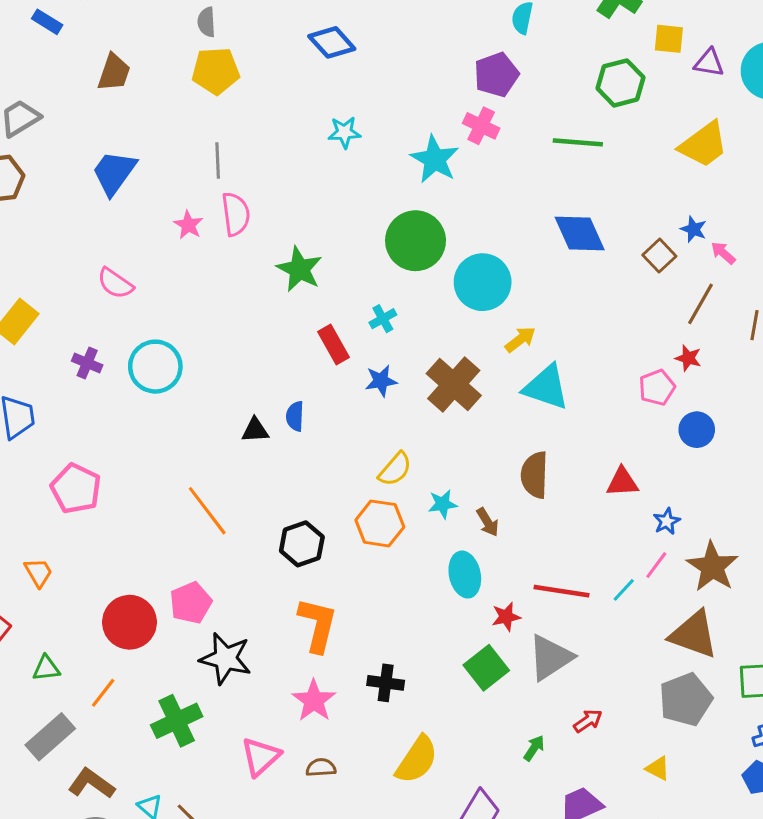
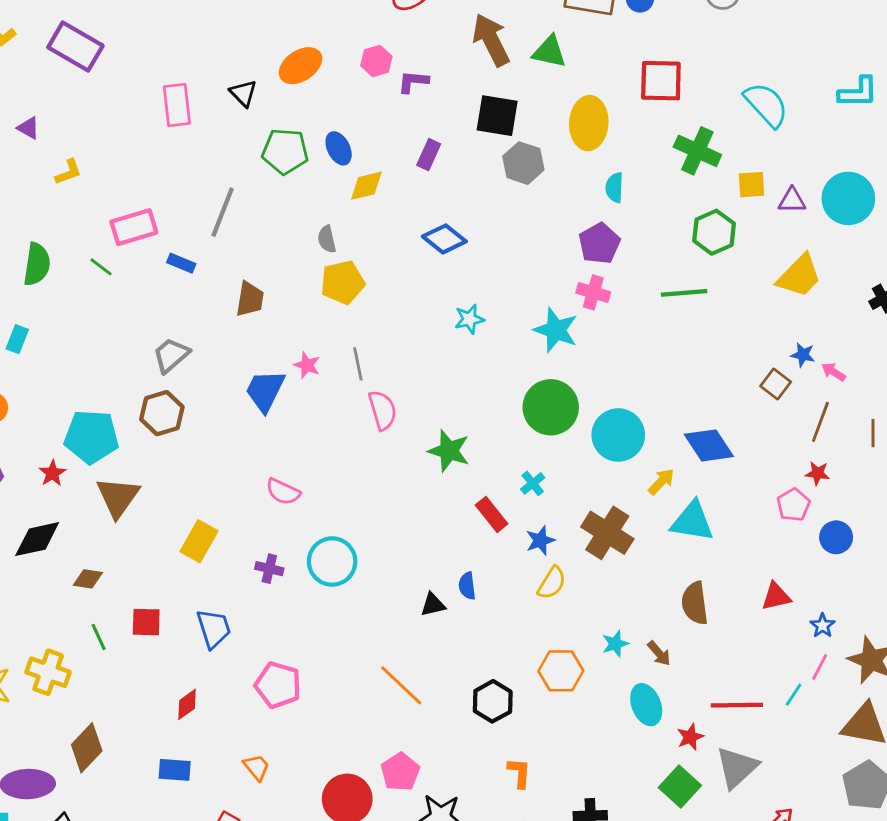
pink star: (188, 225) -> (307, 365), moved
blue diamond: (580, 233) -> (709, 445), moved
yellow semicircle: (395, 469) -> (552, 583), moved
orange L-shape: (318, 625) -> (519, 773), size x0.6

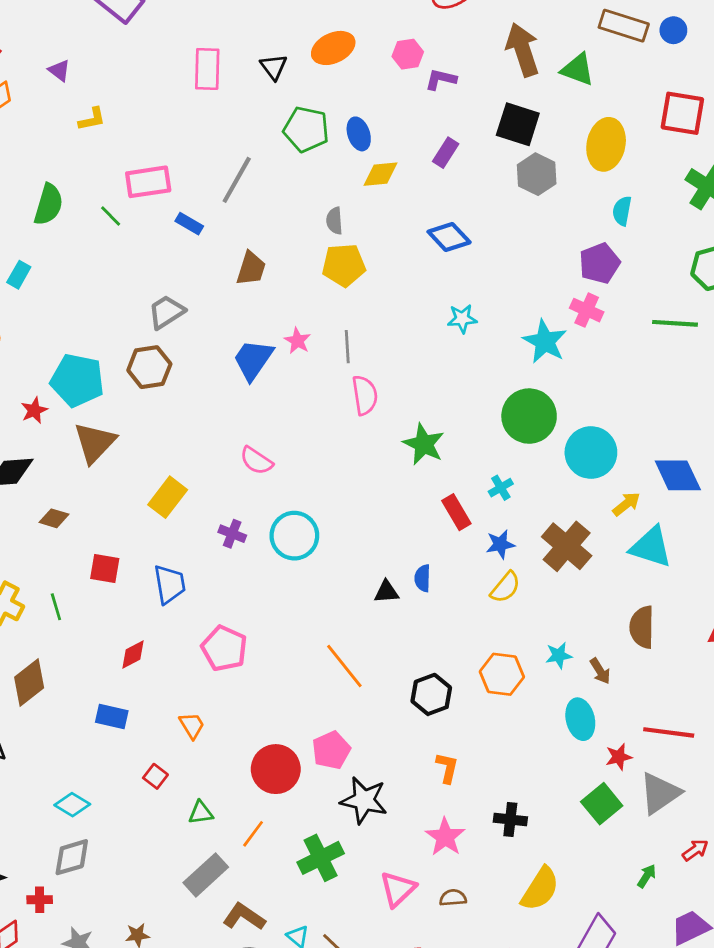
green line: (99, 637) -> (56, 607), moved

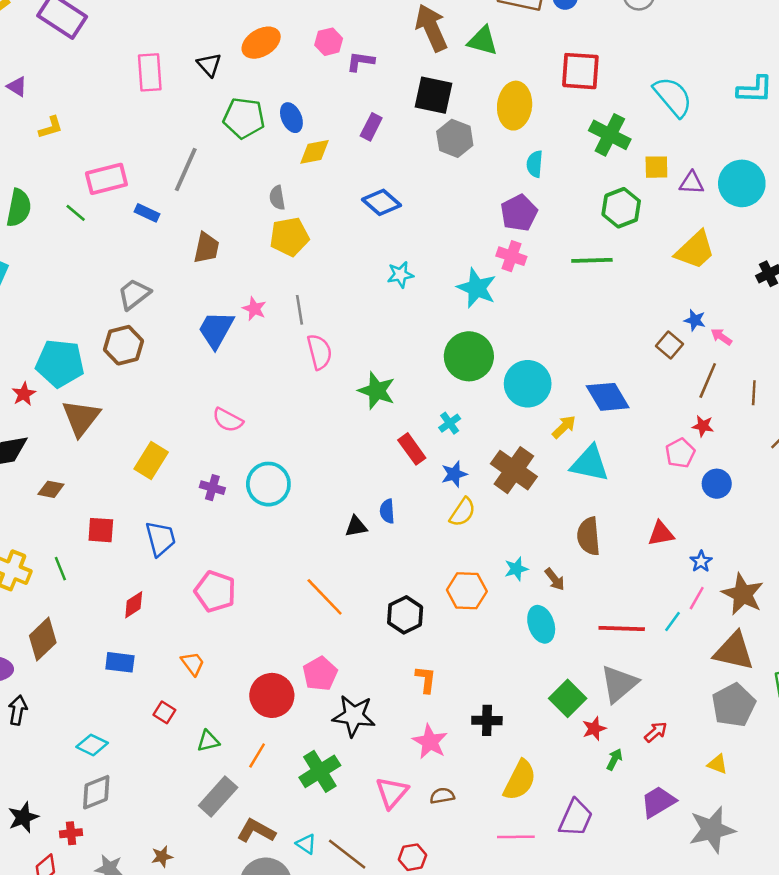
red star: (619, 757) -> (594, 729), moved

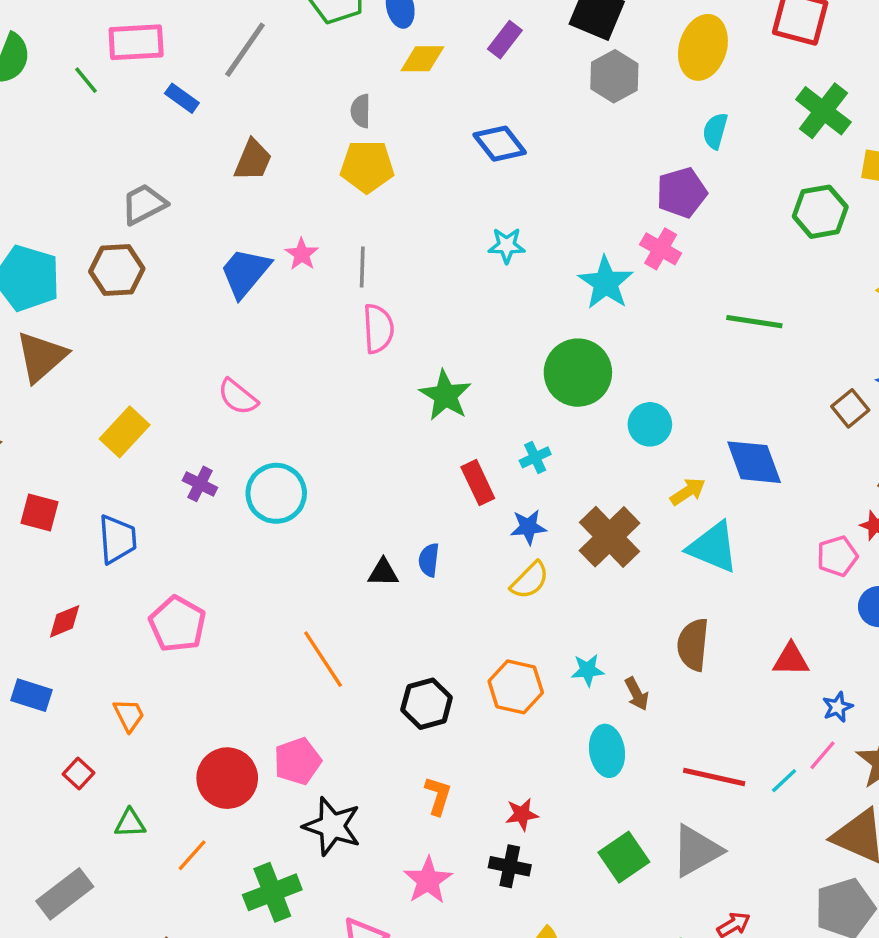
green line: (592, 260) -> (754, 322), moved
cyan circle: (528, 384) -> (650, 424), size x0.7
red star: (594, 729) -> (522, 814), moved
gray rectangle: (218, 797) -> (65, 894), moved

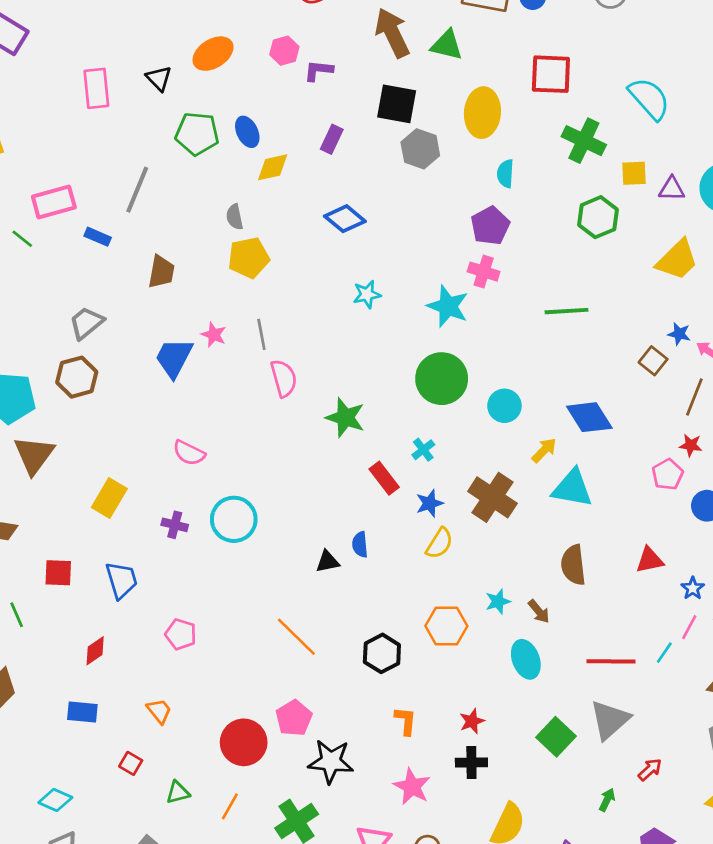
pink pentagon: (177, 624) -> (181, 634), size x0.7

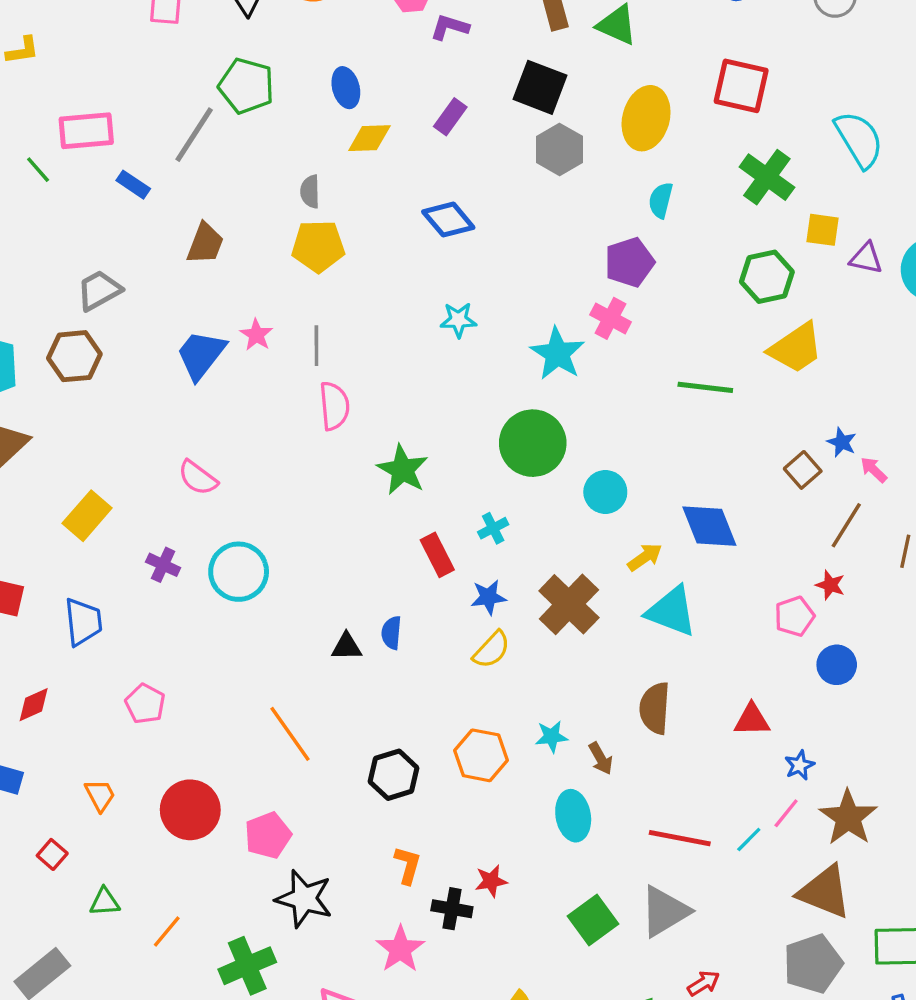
green pentagon: (197, 134) -> (246, 86), moved
yellow trapezoid: (677, 260) -> (796, 348), moved
red circle: (244, 742) -> (190, 810), moved
black cross: (471, 762) -> (452, 909), moved

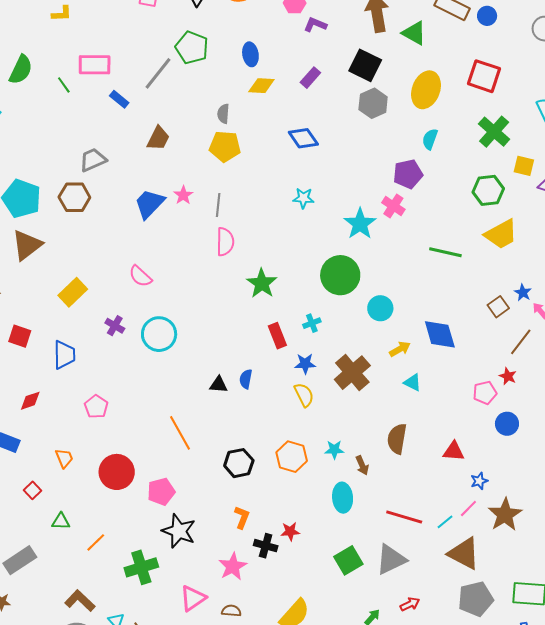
cyan triangle: (672, 611) -> (412, 383), size x0.6
yellow semicircle: (492, 650) -> (304, 395), turned -75
brown triangle: (825, 892) -> (464, 553), moved

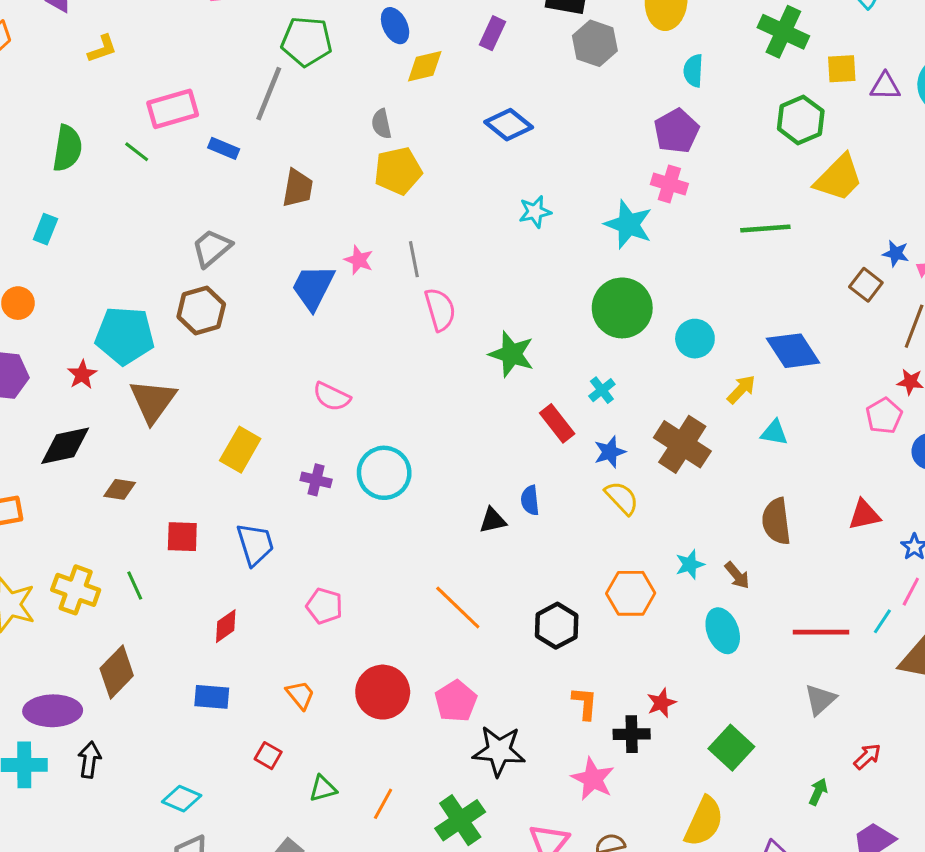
gray triangle: (391, 559) -> (820, 700), size x0.7
green square: (348, 560) -> (731, 748), moved

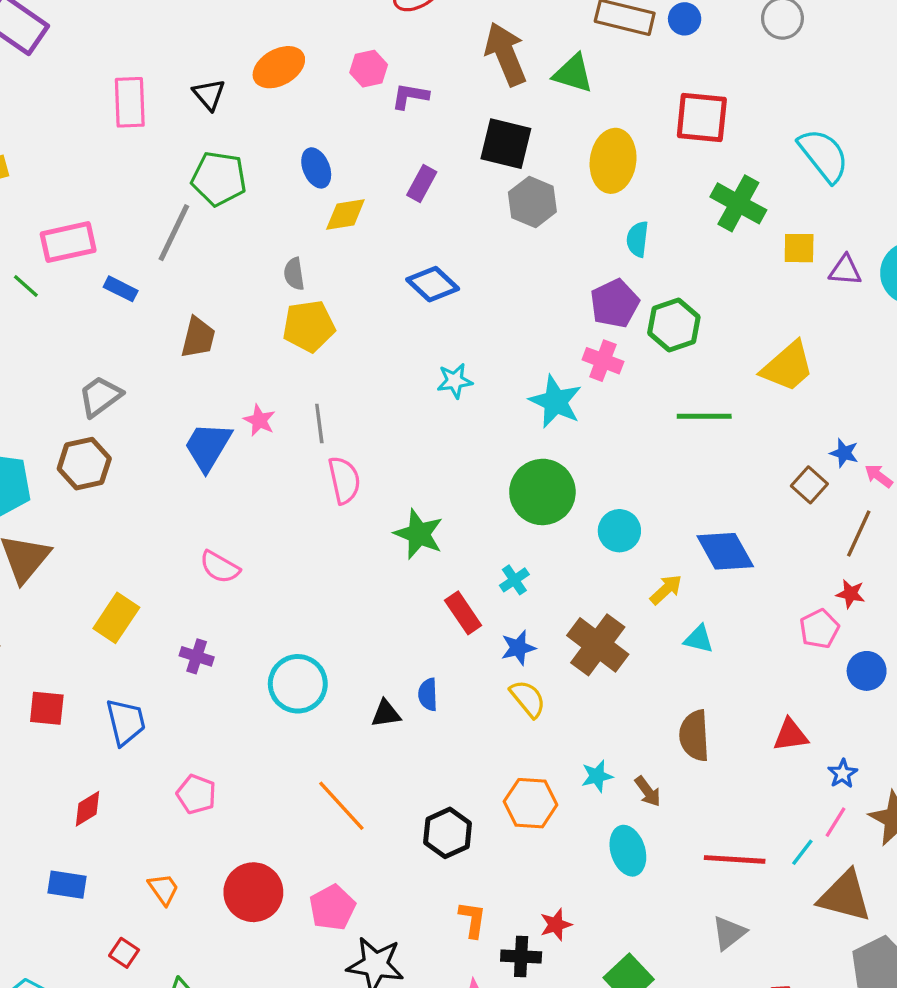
green hexagon: (801, 120) -> (674, 325), moved
cyan circle: (384, 473) -> (298, 684), moved

